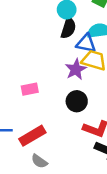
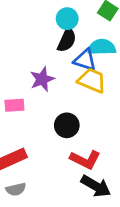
purple star: (76, 69) -> (42, 79), moved
gray semicircle: (39, 161) -> (16, 189), turned -56

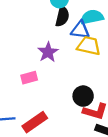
black circle: (67, 125) -> (83, 96), moved

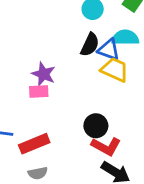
black semicircle: (62, 16) -> (90, 45), moved
purple star: (48, 52) -> (44, 74), moved, turned -30

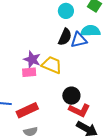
blue triangle: (109, 50) -> (79, 40), turned -30
yellow trapezoid: (115, 70) -> (52, 65), moved

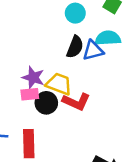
black circle: (71, 96) -> (46, 103), moved
red rectangle: (27, 110) -> (29, 144), turned -65
red L-shape: (79, 110) -> (76, 102), moved

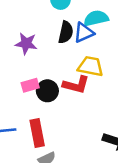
purple star: (33, 77) -> (26, 43), moved
yellow trapezoid: (59, 84) -> (90, 66), moved

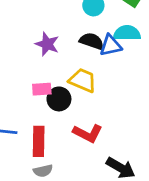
black semicircle: (66, 32) -> (92, 41), turned -95
yellow trapezoid: (90, 66) -> (83, 80), moved
red L-shape: (76, 85) -> (88, 133), moved

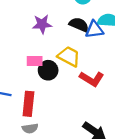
purple star: (47, 44) -> (42, 24), turned -30
red L-shape: (88, 133) -> (92, 79), moved

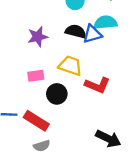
black circle: (48, 70) -> (57, 94), moved
red rectangle: (28, 104) -> (36, 121), turned -55

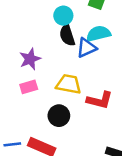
black semicircle: (76, 31) -> (67, 35), moved, turned -114
pink rectangle: (36, 76) -> (29, 87), moved

